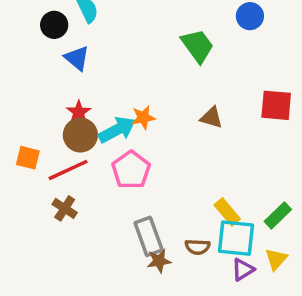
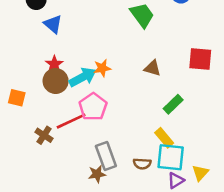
red line: (68, 170) -> (71, 121), moved
green rectangle: (278, 215) -> (173, 104), moved
brown star: (159, 261) -> (97, 174), moved

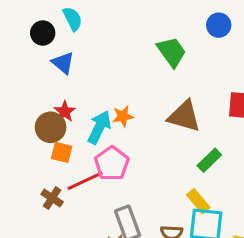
brown triangle: (152, 68) -> (184, 116), size x1.6
cyan arrow: (83, 77) -> (99, 127), turned -36
brown circle: (56, 81) -> (51, 127), moved
orange square: (17, 98) -> (62, 152), moved

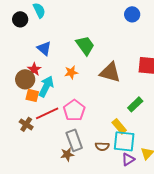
green trapezoid: (172, 52) -> (85, 45), moved
blue triangle: (63, 63) -> (44, 48), moved
cyan arrow: (99, 127) -> (46, 86), moved
green rectangle: (209, 160) -> (135, 104), moved
pink pentagon: (112, 163) -> (74, 110), moved

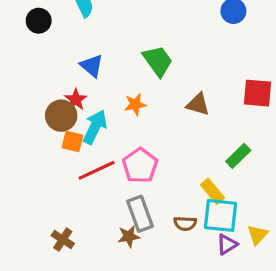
black circle: (20, 19) -> (39, 21), moved
brown triangle: (110, 72) -> (198, 104), size x0.7
brown cross: (26, 124) -> (63, 240), moved

